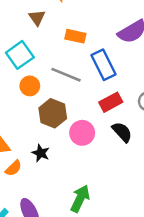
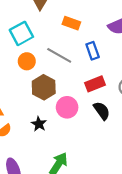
blue rectangle: (103, 65) -> (93, 51), size x0.7
black star: (41, 153) -> (39, 124), moved

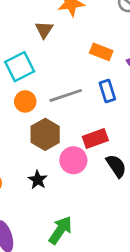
orange rectangle: (71, 23) -> (101, 52), moved
gray line: (59, 55) -> (66, 95), turned -50
red rectangle: (95, 84) -> (95, 138), moved

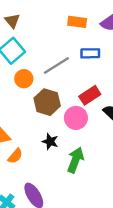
brown triangle: (44, 30) -> (12, 21), moved
blue rectangle: (107, 91) -> (90, 53), turned -60
green arrow: (60, 230) -> (75, 160), moved

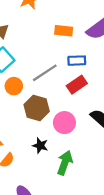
red rectangle: (90, 95) -> (77, 85), moved

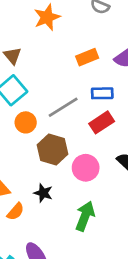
orange rectangle: (64, 31) -> (87, 57), turned -30
black star: (40, 146) -> (43, 193), moved

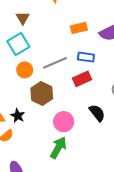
pink circle: (86, 168) -> (64, 122), moved
black star: (43, 193) -> (18, 116), moved

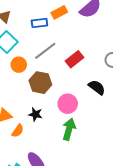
blue rectangle: (86, 57) -> (39, 23), moved
black star: (18, 116) -> (35, 114), moved

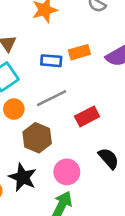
black star: (35, 114) -> (23, 177), size x1.5

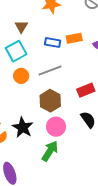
red rectangle: (87, 116) -> (86, 90), moved
brown hexagon: (37, 138) -> (50, 101), moved

